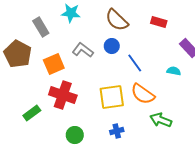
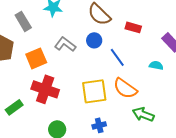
red rectangle: (159, 22) -> (133, 27), moved

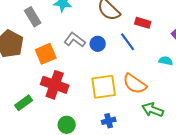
blue circle: (94, 40) -> (98, 44), moved
blue line: (117, 57) -> (128, 42), moved

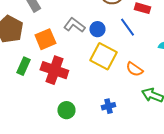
orange semicircle: (135, 84) -> (134, 69), size x0.7
yellow square: (104, 87) -> (103, 56), moved, turned 36
green rectangle: (24, 103) -> (23, 66), moved, turned -30

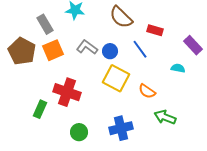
orange square: (45, 39) -> (53, 50), moved
green rectangle: (23, 66) -> (40, 109), moved
blue cross: (108, 106) -> (121, 128), size x1.6

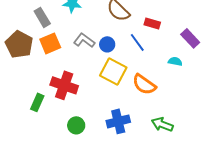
orange semicircle: (147, 91) -> (144, 84), size x1.4
green arrow: (165, 117) -> (162, 124), moved

